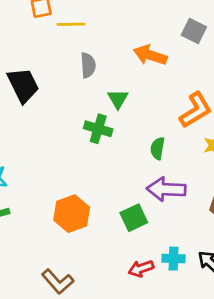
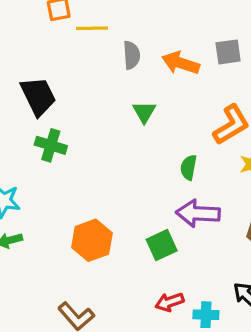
gray square: (194, 31) -> (228, 52), moved, turned -35
gray semicircle: (88, 65) -> (132, 55), moved
green cross: (98, 129) -> (51, 145), moved
cyan cross: (174, 259) -> (206, 315), moved

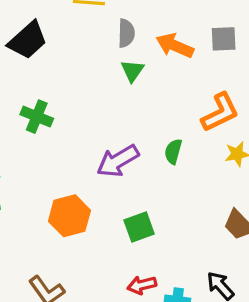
black trapezoid: (38, 96) -> (28, 40), moved, turned 69
green triangle: (144, 112) -> (132, 71), moved
purple arrow: (198, 213) -> (118, 161), moved, turned -39

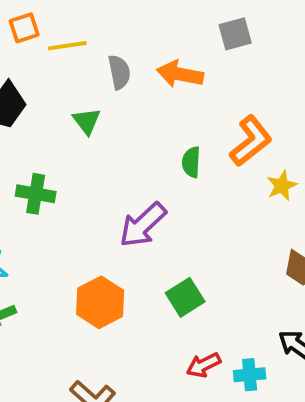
gray square: (224, 39) -> (235, 34), moved
green triangle: (132, 71) -> (87, 121), moved
green semicircle: (173, 151) -> (191, 162), moved

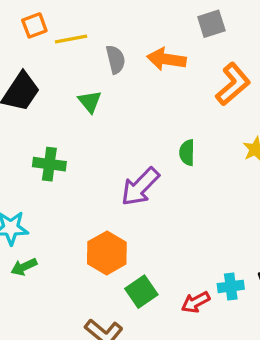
orange L-shape: (251, 141) -> (233, 84), moved
green semicircle: (191, 162) -> (187, 153), moved
green square: (185, 297) -> (141, 292), moved
cyan cross: (250, 375) -> (231, 286), moved

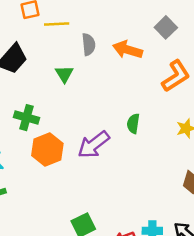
gray square: (211, 24) -> (166, 27), turned -35
orange hexagon: (107, 253) -> (47, 150), moved

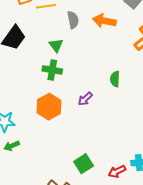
green cross: (27, 118) -> (52, 70), moved
purple arrow: (94, 145) -> (85, 99), size x0.6

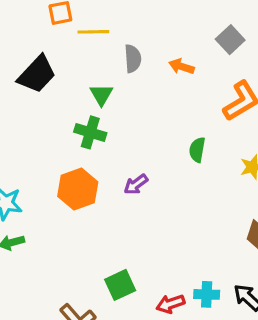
orange arrow: (104, 21) -> (181, 66), size x0.7
green semicircle: (115, 79) -> (197, 150), moved

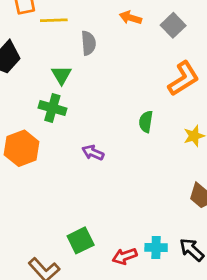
orange arrow: (181, 66) -> (131, 18), moved
purple arrow: (136, 184) -> (93, 153), turned 60
orange hexagon: (78, 189) -> (22, 148), moved

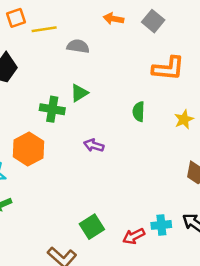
gray semicircle: (88, 43) -> (78, 46), turned -70
green triangle: (62, 75) -> (79, 93), moved, turned 36
orange L-shape: (184, 79) -> (168, 68), turned 44

